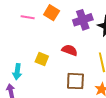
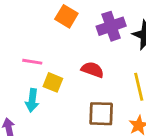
pink line: (28, 17) -> (32, 62), moved
cyan arrow: (17, 72) -> (32, 100), moved

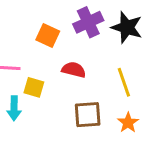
orange square: (66, 16) -> (48, 35), moved

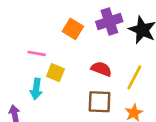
red semicircle: (74, 70) -> (101, 69), moved
yellow line: (124, 82) -> (134, 77), turned 40

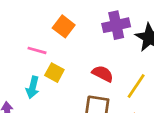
orange square: (73, 29) -> (64, 26), moved

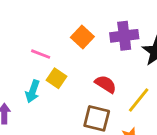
orange square: (64, 26) -> (82, 37), moved

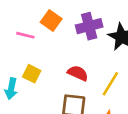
orange square: (82, 37) -> (51, 20), moved
pink line: (41, 54) -> (25, 35), moved

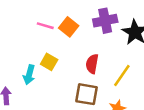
orange square: (51, 20) -> (69, 27), moved
red semicircle: (78, 73) -> (92, 64), turned -108

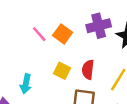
pink line: (45, 26) -> (39, 34), turned 35
yellow square: (49, 62) -> (62, 71), moved

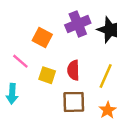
pink line: (39, 34) -> (20, 61), moved

